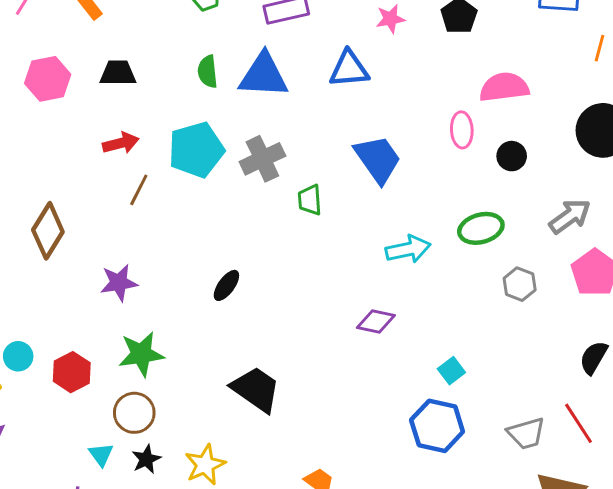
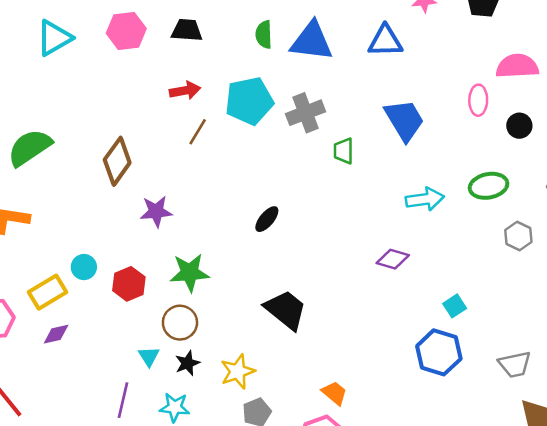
purple star: (119, 283) -> (156, 211), moved

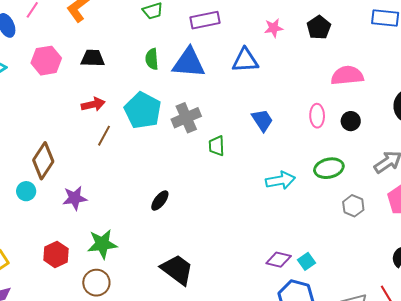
pink ellipse: (478, 100) -> (317, 116), moved
cyan pentagon: (249, 101) -> (143, 110), turned -30
blue trapezoid: (404, 120) -> (262, 120), size x0.7
purple diamond: (393, 259) -> (279, 260), moved
cyan circle: (84, 267) -> (26, 191), moved

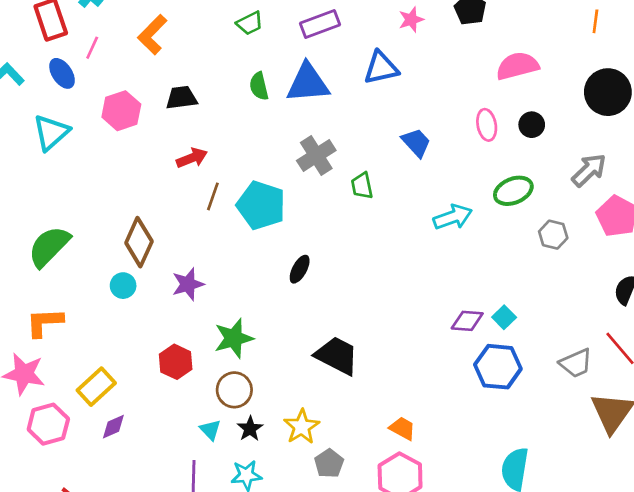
cyan pentagon: (143, 110) -> (261, 205), moved

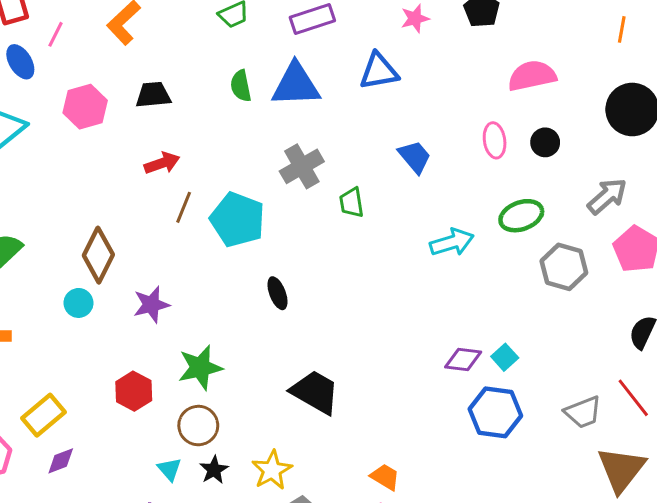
gray hexagon: (553, 235) -> (564, 267), size x1.4
black ellipse: (300, 269) -> (277, 293), turned -52

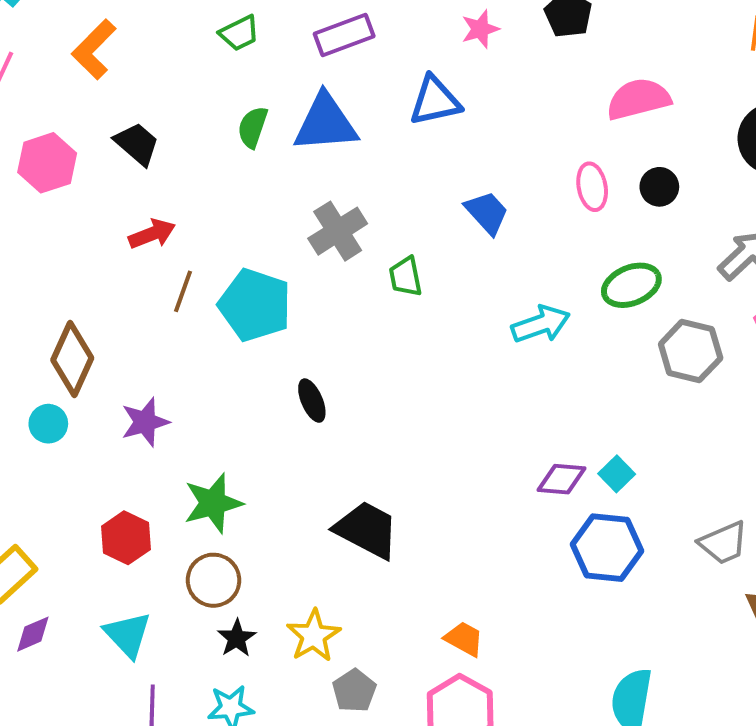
green semicircle: (241, 86) -> (253, 127), turned 32
black trapezoid: (153, 95) -> (137, 144), turned 48
cyan triangle: (169, 469) -> (128, 635), moved, size x1.5

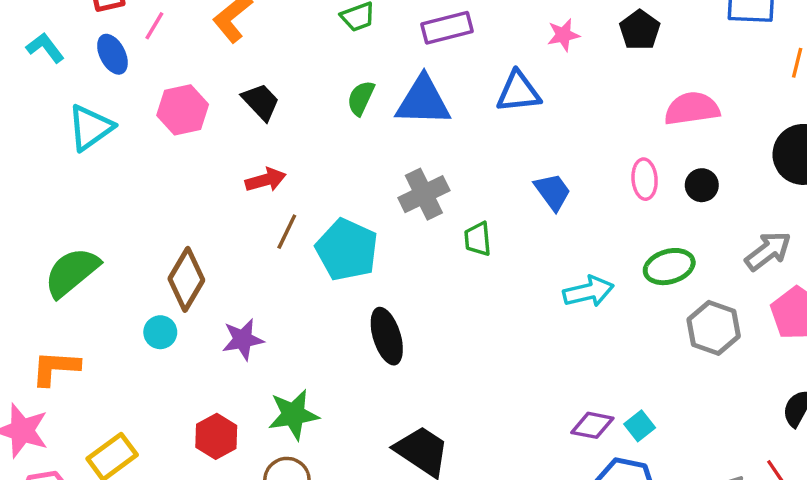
black ellipse: (312, 401) -> (387, 336), size x1.5

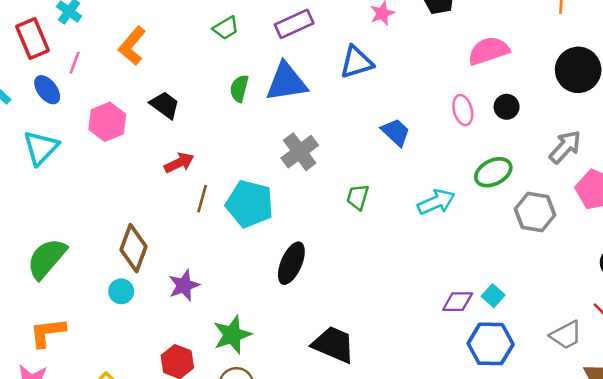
green trapezoid: (478, 239) -> (358, 197), moved, turned 32
black ellipse: (387, 336) -> (291, 263), turned 51

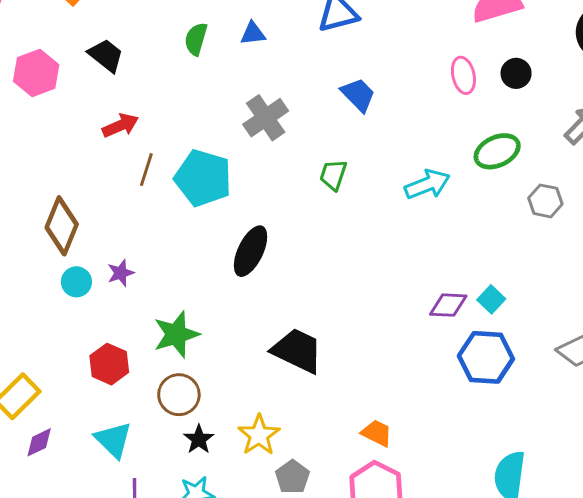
blue triangle: (286, 82) -> (253, 33), size x0.5
blue trapezoid: (396, 132) -> (358, 95), moved
gray hexagon: (535, 212) -> (545, 201), size x0.7
purple star: (184, 285) -> (121, 273), size x0.7
cyan circle: (121, 291) -> (76, 282), moved

